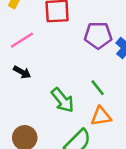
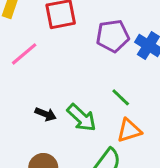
black arrow: (22, 72) -> (46, 114), moved

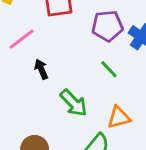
green line: (121, 97) -> (109, 69), moved
black arrow: (46, 114) -> (41, 69), moved, turned -138

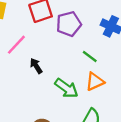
purple pentagon: (107, 26) -> (69, 24), moved
orange triangle: (119, 117) -> (95, 82), moved

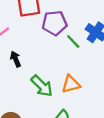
green line: (90, 57) -> (73, 41), moved

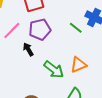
purple pentagon: (55, 23) -> (40, 29), moved

